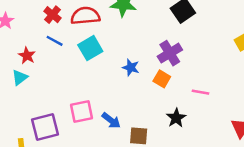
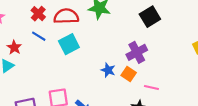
blue star: (131, 67) -> (108, 70), moved
pink line: (201, 92) -> (151, 87), moved

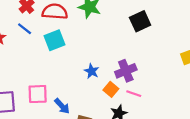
purple cross: (137, 52) -> (126, 71), moved
orange square: (129, 74) -> (111, 89), moved

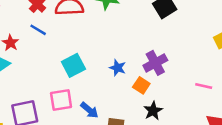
cyan square: (55, 40) -> (73, 65), moved
pink line: (134, 94) -> (204, 86), moved

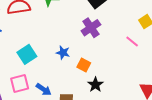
purple cross: (155, 63) -> (91, 28), moved
pink line: (204, 86) -> (132, 41), moved, turned 32

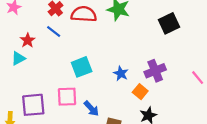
purple cross: (91, 28) -> (155, 71), moved

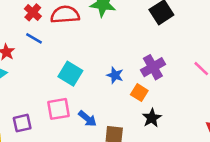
cyan square: (82, 67) -> (70, 74), turned -30
purple square: (33, 105) -> (22, 123), size x0.7

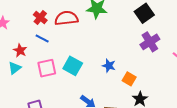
purple cross: (153, 67) -> (150, 42), moved
pink square: (59, 109) -> (47, 68), moved

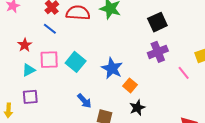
red star: (20, 50) -> (25, 45), moved
blue star: (109, 66) -> (112, 68), size x1.5
cyan triangle: (15, 68) -> (29, 70), moved

